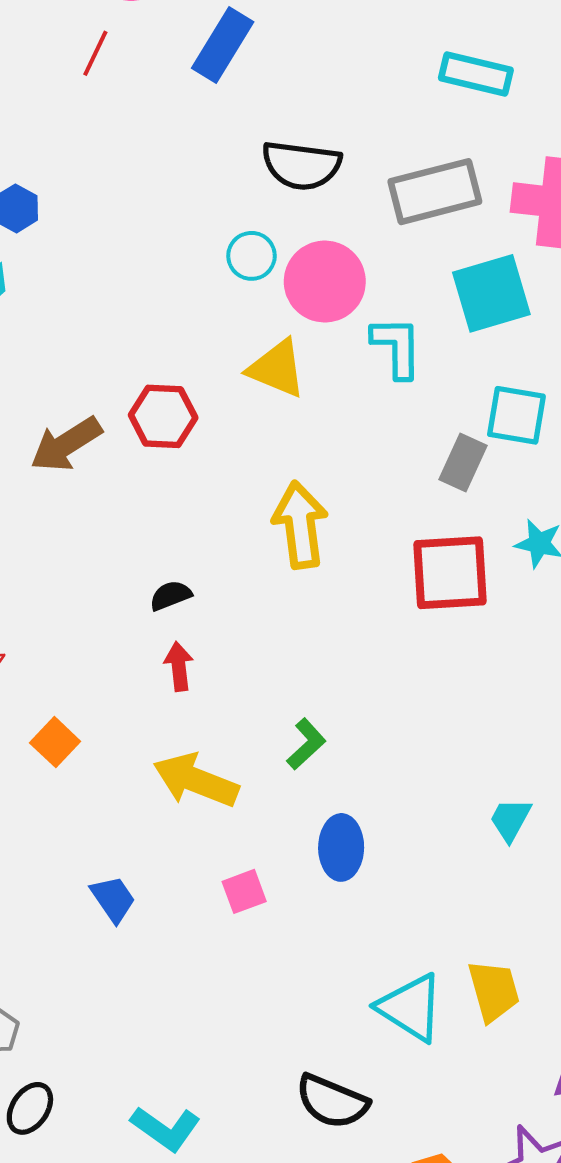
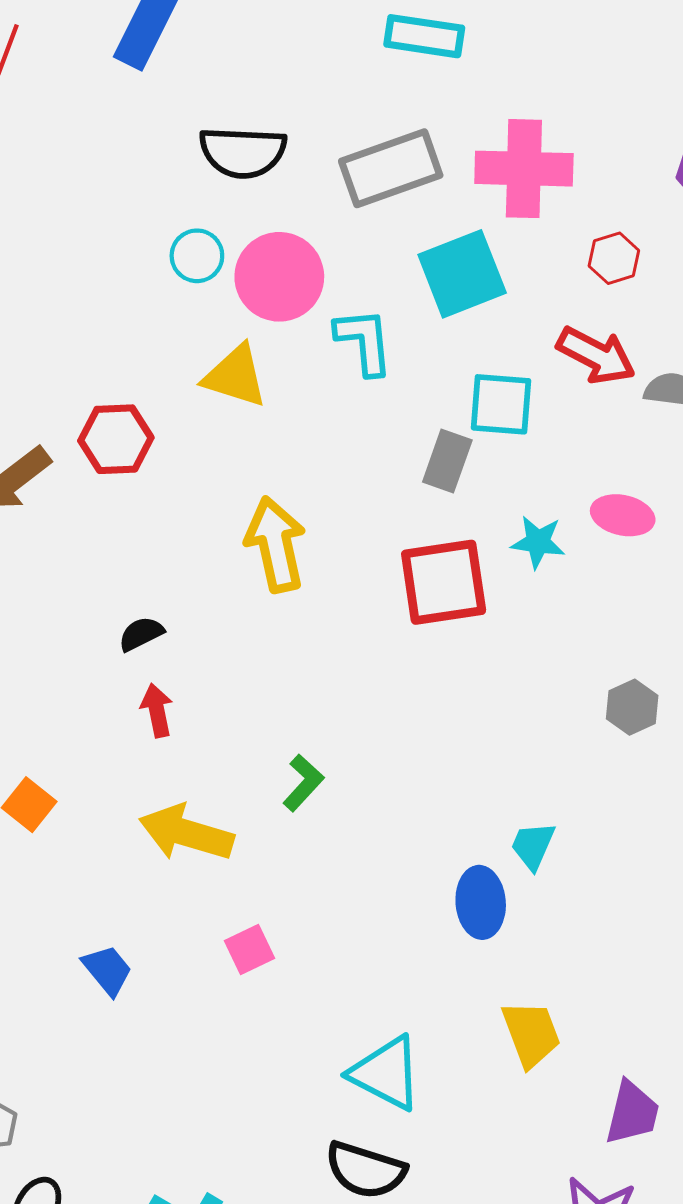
blue ellipse: (341, 847) -> (481, 902), moved
cyan triangle: (411, 1008) -> (386, 1073), moved

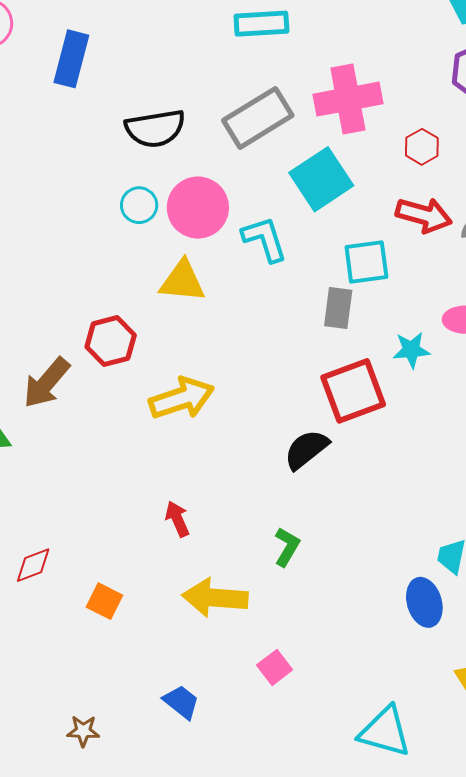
yellow arrow: (276, 544) -> (182, 398), moved, turned 96
black semicircle: (141, 634) -> (306, 449), moved, size x1.5

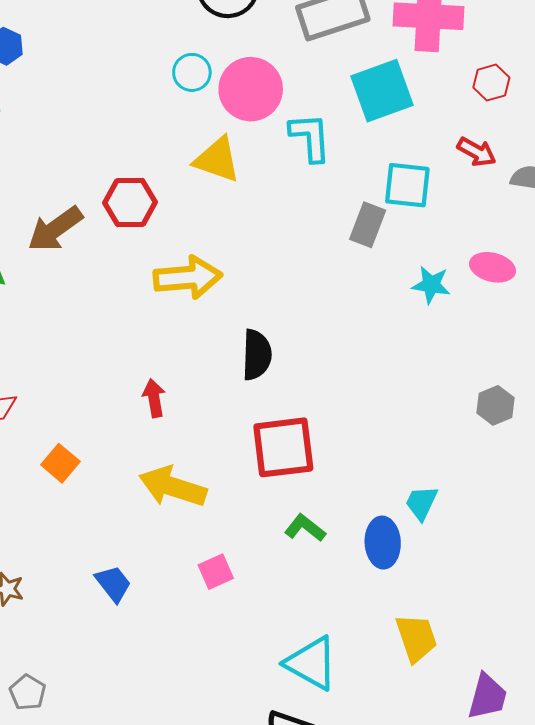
red arrow: (424, 215) -> (477, 152), size x0.7
red square: (353, 391) -> (283, 447), moved
black semicircle: (306, 449) -> (257, 355), moved, turned 117
green L-shape: (287, 547) -> (305, 528), moved, turned -96

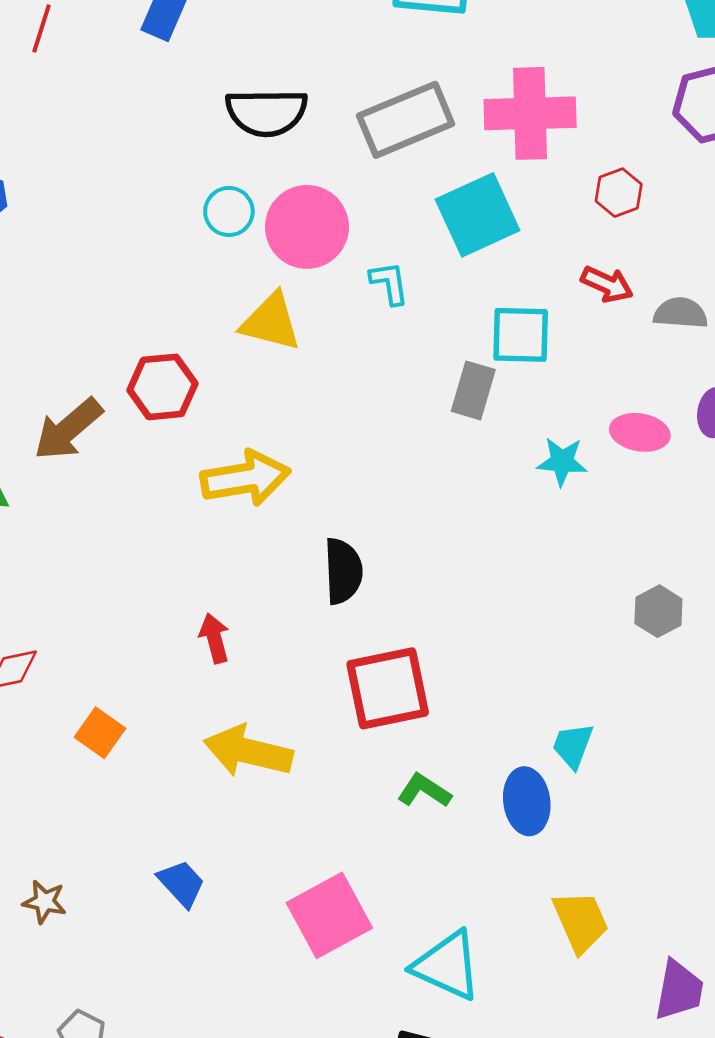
cyan L-shape: (310, 137) -> (389, 283), size x0.7
pink square: (216, 572) -> (329, 915), moved, size x1.8

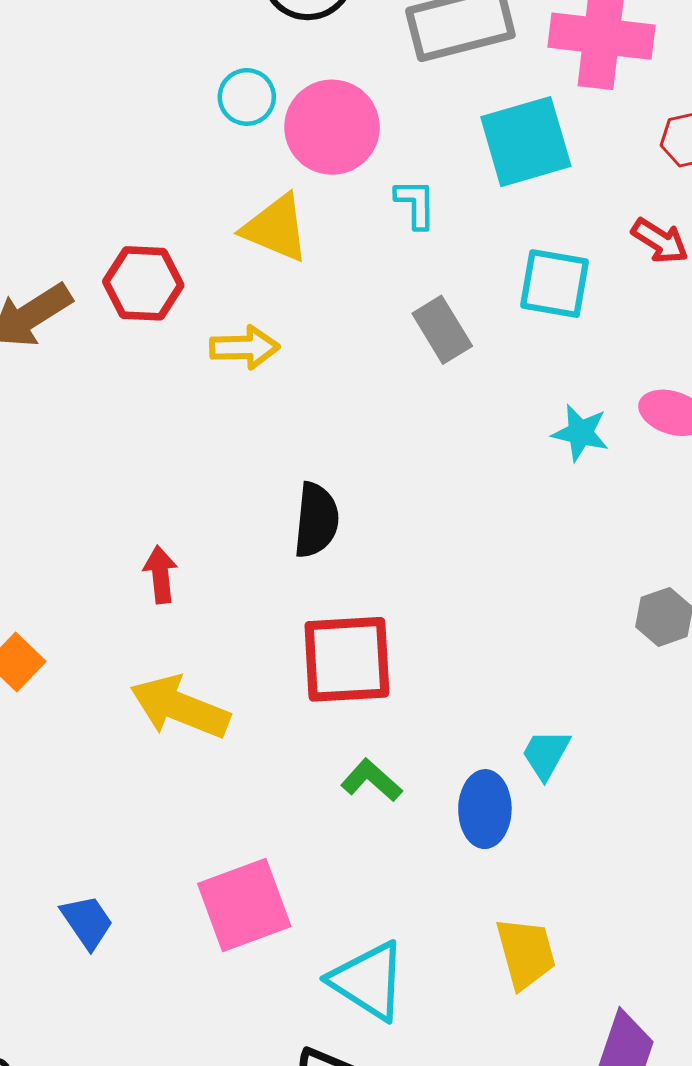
gray rectangle: (473, 390) -> (442, 330), moved, turned -56
yellow arrow: (245, 478) -> (244, 347), moved, size x0.7
blue trapezoid: (181, 883) -> (87, 922), moved

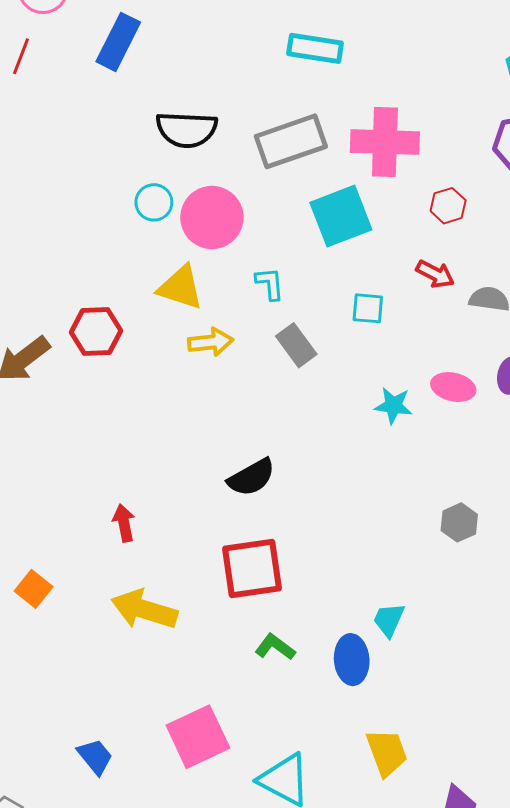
cyan L-shape: (415, 204) -> (270, 284), moved
cyan square: (554, 284) -> (368, 308), size x0.7
yellow arrow: (244, 347) -> (211, 342), moved
black semicircle: (316, 520) -> (251, 477), moved, turned 60

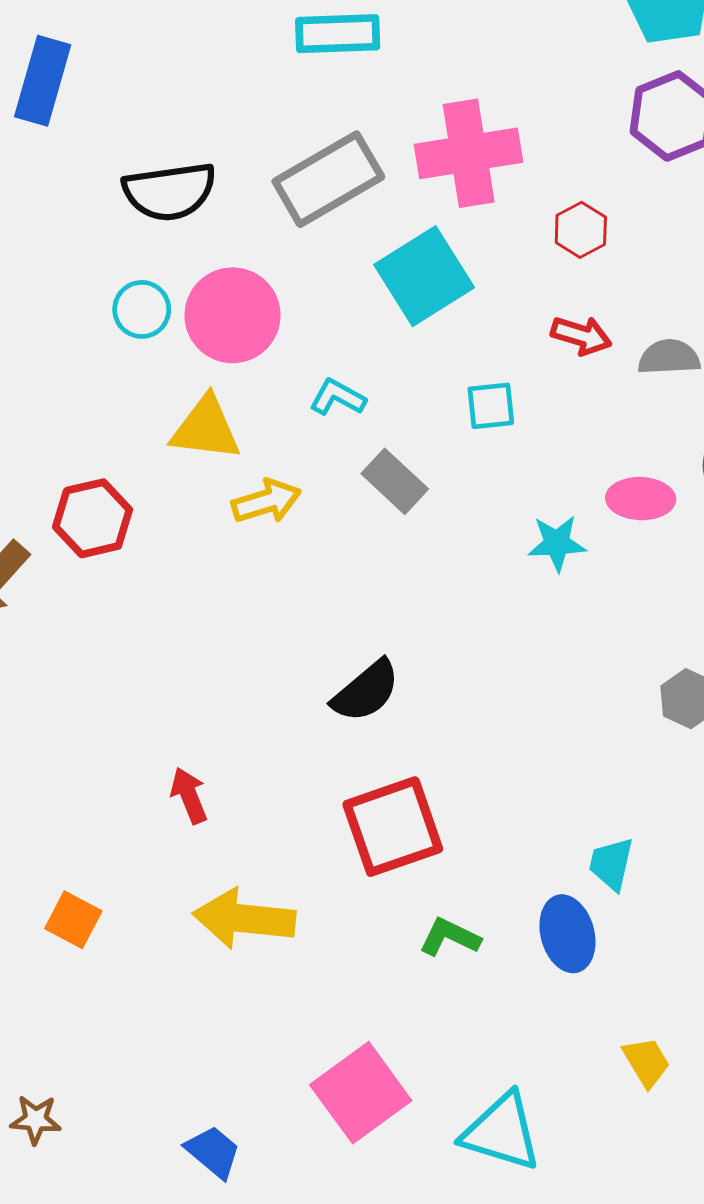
cyan L-shape: (270, 284) -> (338, 397), turned -45
yellow trapezoid: (387, 753) -> (646, 1062), size x0.7

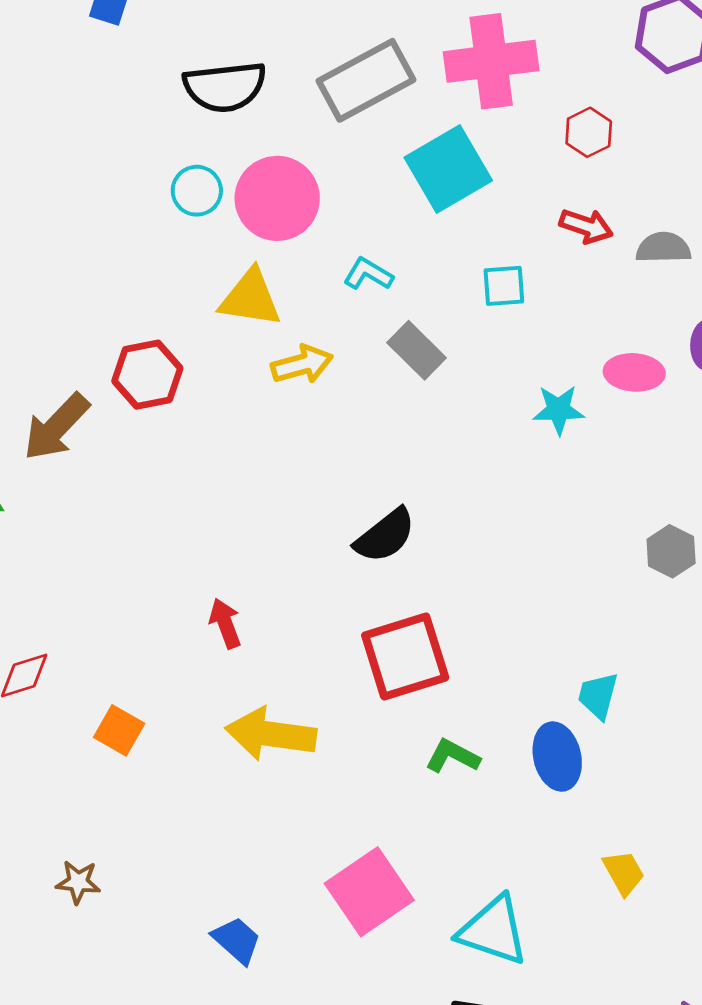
brown star: (36, 1120) -> (78, 882), moved

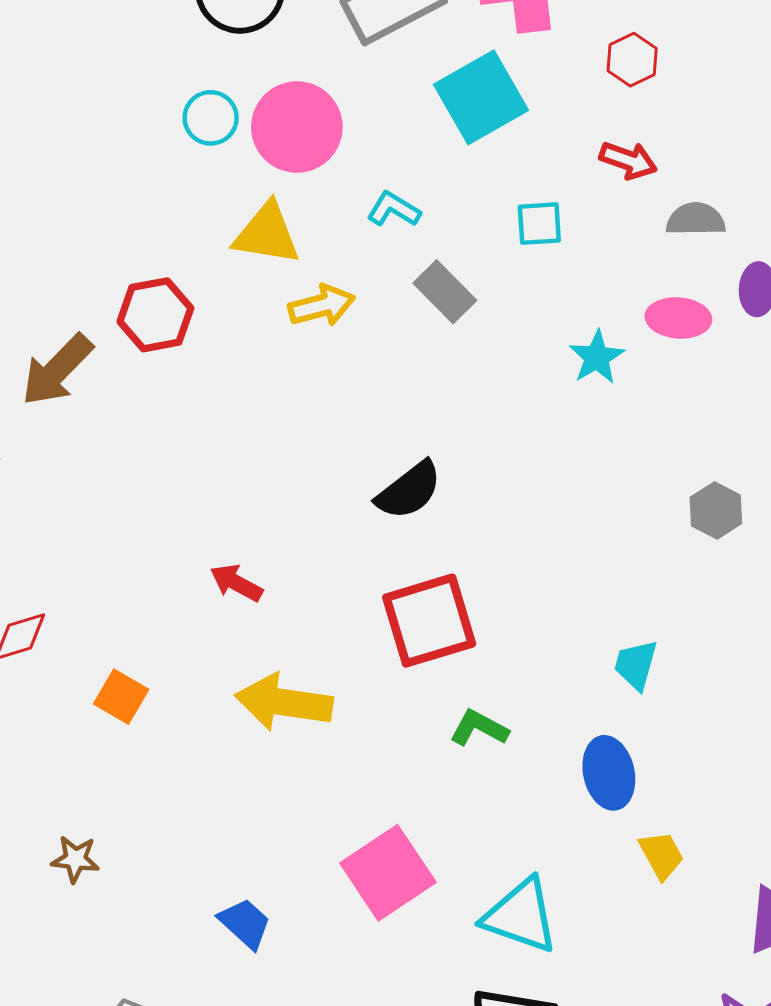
gray semicircle: (663, 248) -> (696, 219), moved
cyan star: (559, 410) -> (597, 357), turned -30
red arrow: (225, 623) -> (236, 583), turned -42
blue ellipse: (557, 757) -> (609, 773), moved

